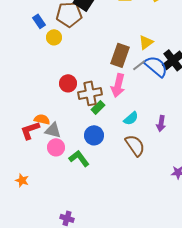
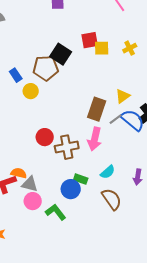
green rectangle: (98, 107) -> (81, 179), moved, turned 64

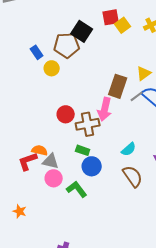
yellow square: (102, 48) -> (123, 25), turned -35
pink arrow: (95, 139) -> (105, 109), moved
green rectangle: (81, 179) -> (83, 150), moved

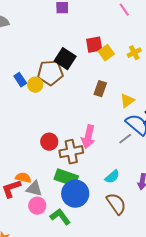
yellow circle: (52, 68) -> (35, 85), moved
brown rectangle: (118, 86) -> (100, 89), moved, size x0.7
gray line: (137, 96) -> (125, 139), moved
green rectangle: (83, 150) -> (66, 178), size x1.6
blue circle: (92, 166) -> (75, 194), size x1.4

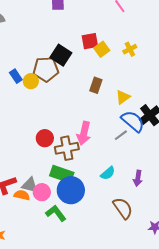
orange semicircle: (23, 178) -> (22, 195), moved
brown semicircle: (116, 204) -> (123, 208), moved
pink circle: (37, 206) -> (42, 192), moved

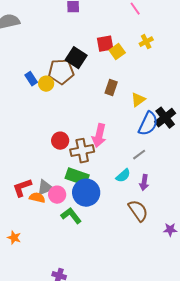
yellow cross: (130, 49) -> (146, 42), moved
blue semicircle: (133, 121) -> (148, 124), turned 75
gray line: (121, 135) -> (139, 155), moved
purple arrow: (138, 178) -> (144, 183), moved
gray triangle: (30, 185) -> (45, 188), turned -36

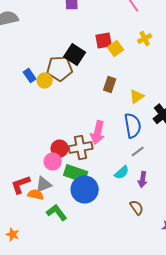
blue semicircle: (148, 124) -> (133, 126), moved, turned -35
red circle: (60, 141) -> (60, 148), moved
pink circle: (57, 195) -> (53, 162), moved
brown semicircle: (138, 211) -> (137, 208), size x0.7
green L-shape: (71, 216) -> (57, 212), moved

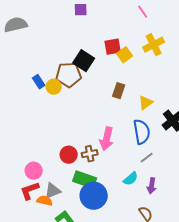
yellow cross: (145, 38) -> (154, 45), size x1.5
brown cross: (81, 148) -> (90, 154), size x0.7
pink circle: (53, 162) -> (34, 171), moved

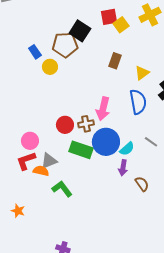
yellow circle: (54, 87) -> (50, 67), moved
gray line: (147, 158) -> (151, 142), moved, turned 72
purple arrow: (152, 186) -> (123, 168), moved
blue circle: (94, 196) -> (106, 142), moved

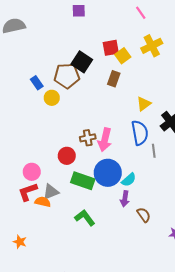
brown rectangle: (115, 61) -> (114, 79), moved
brown cross: (86, 124) -> (88, 138), moved
gray line: (151, 142) -> (154, 151), moved, turned 48
green L-shape: (62, 189) -> (85, 218), moved

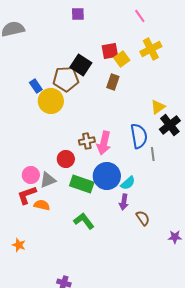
yellow circle: (52, 98) -> (51, 101), size x1.6
yellow triangle: (144, 104) -> (158, 107), moved
gray triangle: (51, 192) -> (48, 180), moved

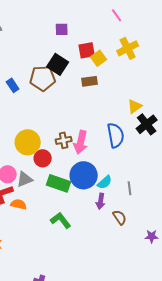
purple square: (78, 14) -> (62, 29), moved
brown rectangle: (113, 82) -> (90, 81), turned 63
yellow circle: (51, 101) -> (28, 142), moved
gray line: (153, 154) -> (130, 188), moved

